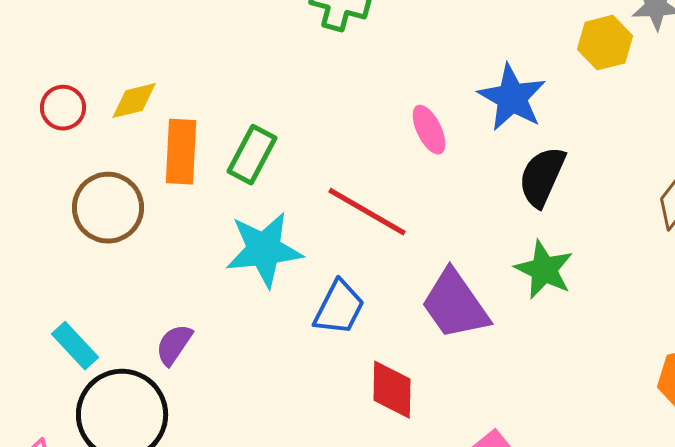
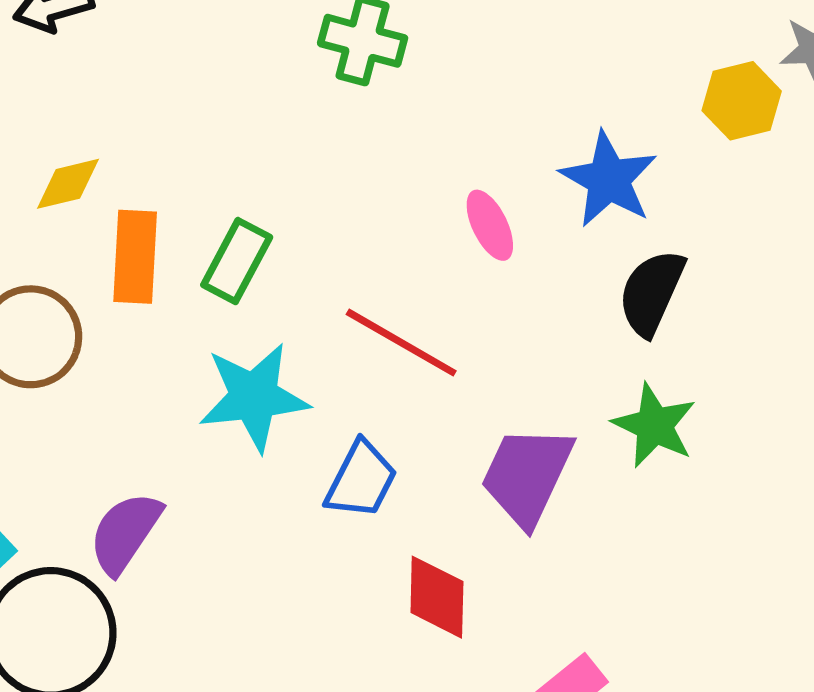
purple trapezoid: (455, 305) -> (527, 476), turned 60
purple semicircle: (174, 345) -> (125, 533), size x1.4

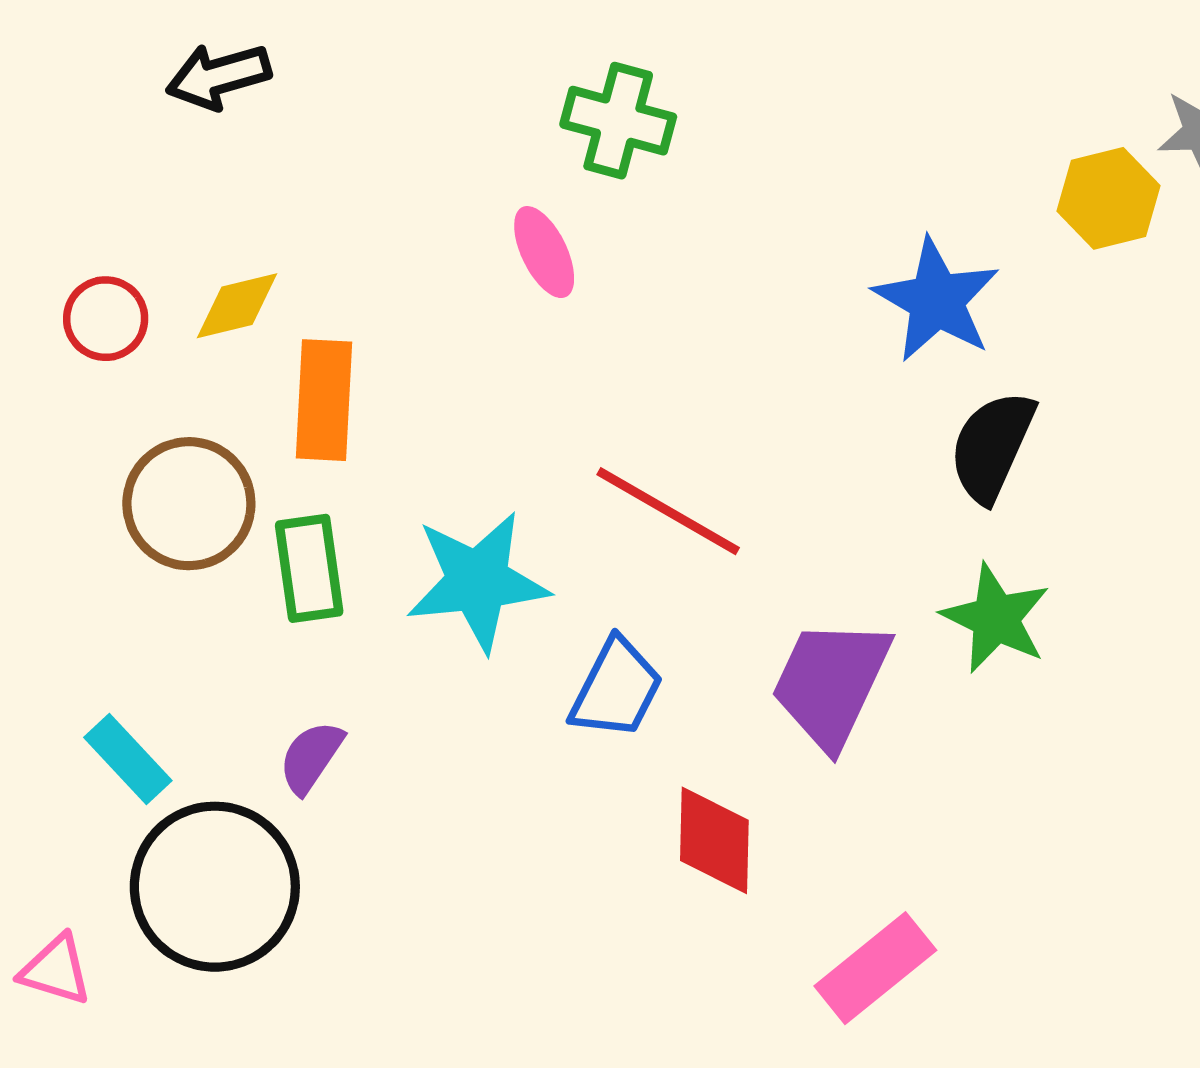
pink ellipse: (490, 225) -> (544, 252), moved
green rectangle: (237, 261) -> (309, 568), moved, turned -36
purple semicircle: (125, 533) -> (311, 757), size x0.7

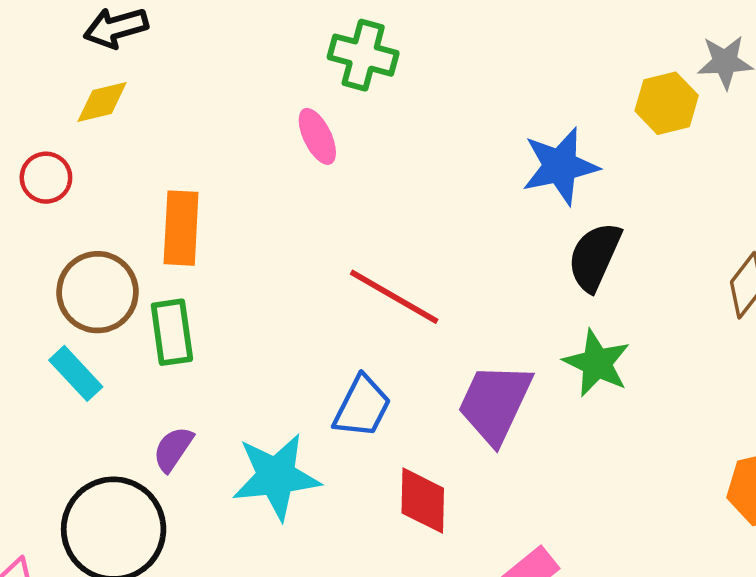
blue star: (936, 300) -> (560, 166), turned 30
yellow diamond: (237, 306) -> (102, 102), moved
cyan star: (478, 581) -> (276, 477), moved
cyan rectangle: (128, 759) -> (76, 373), moved

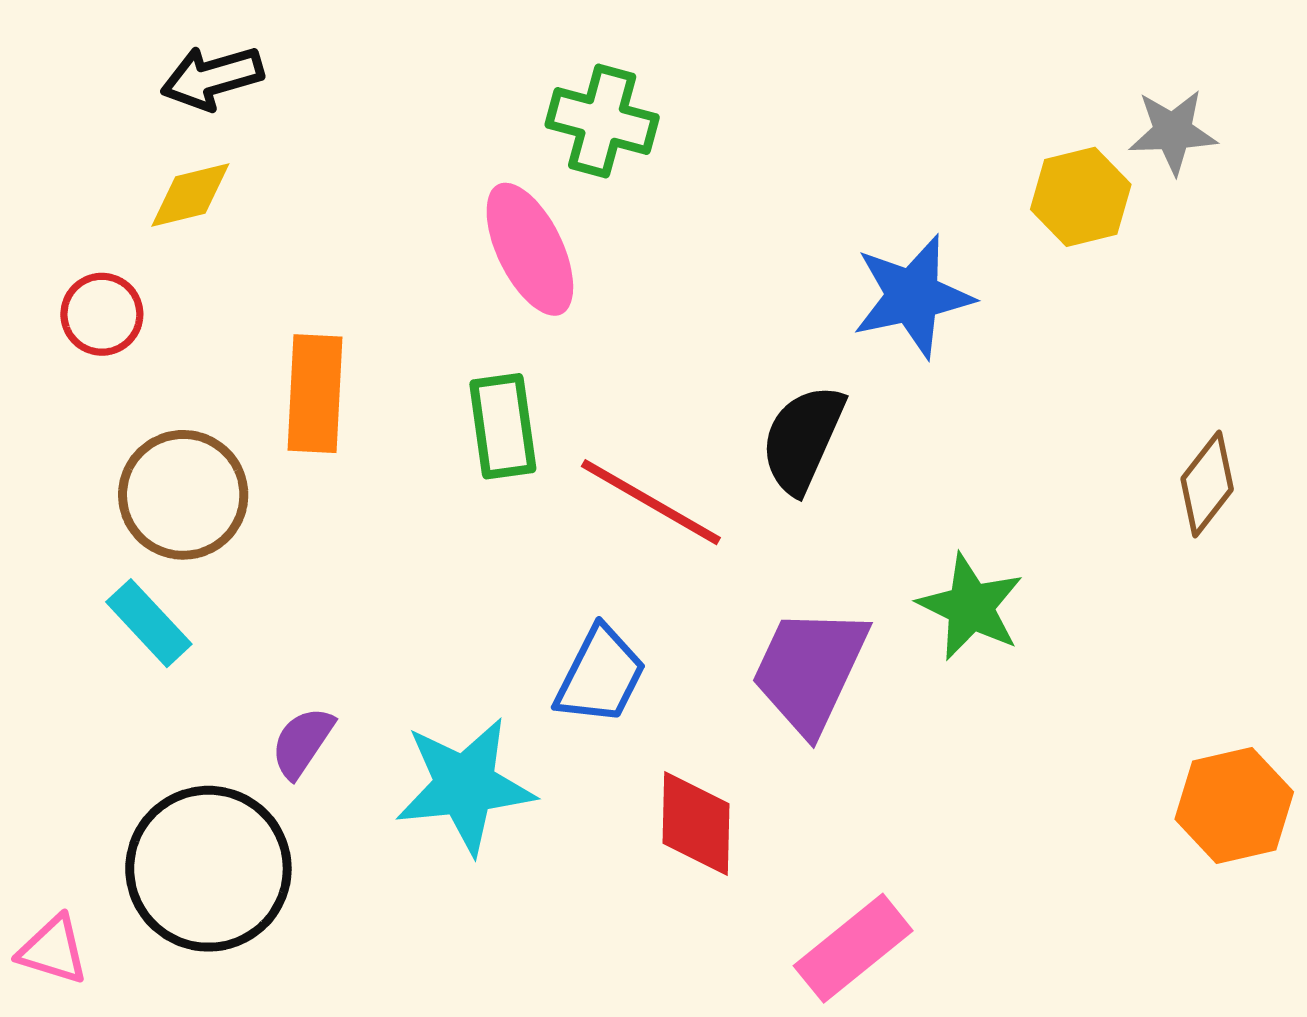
pink ellipse: (317, 136) -> (530, 249), size x1.5
black semicircle: (594, 257) -> (803, 439), moved
green rectangle: (172, 332) -> (503, 426), moved

